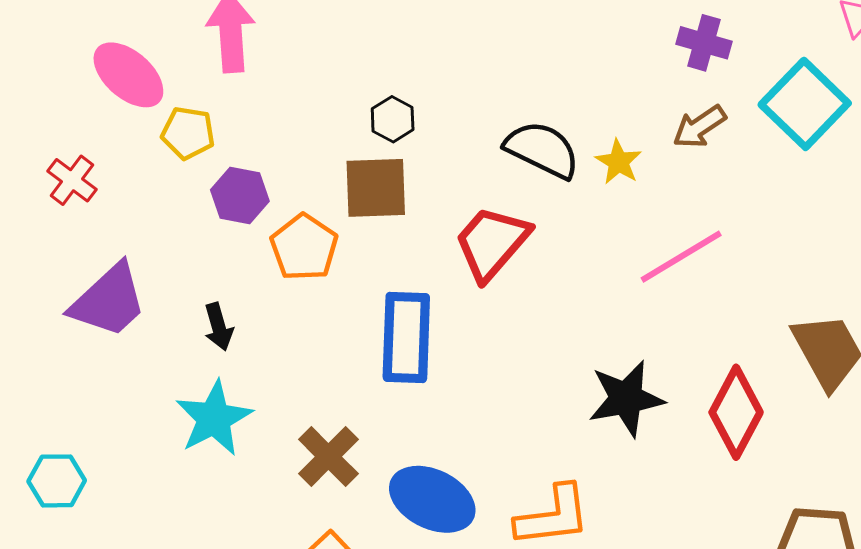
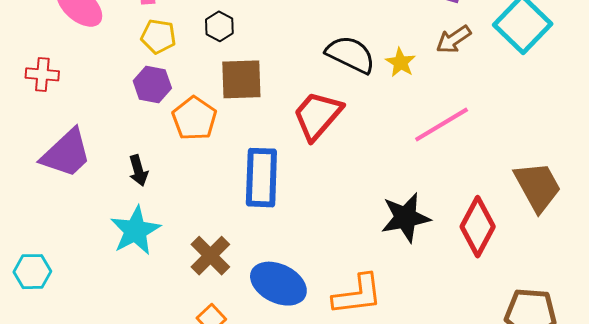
black hexagon: (393, 119) -> (219, 26), moved
yellow pentagon: (188, 133) -> (158, 36), moved
red cross: (72, 180) -> (42, 74), turned -32

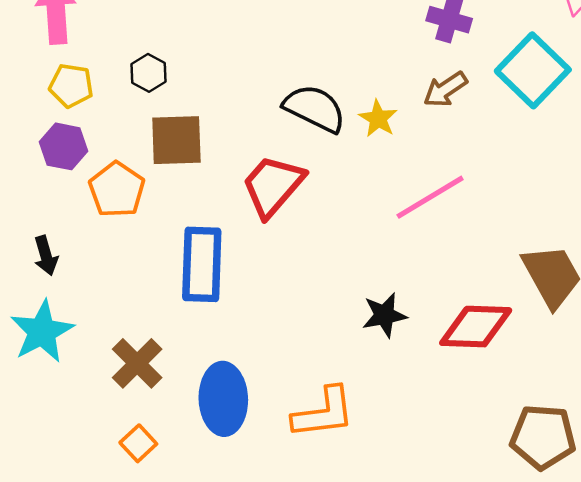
black star: (406, 218) -> (384, 315), size x0.7
red diamond: (478, 227) -> (476, 327), turned 64
blue ellipse: (278, 284) -> (223, 399), turned 62

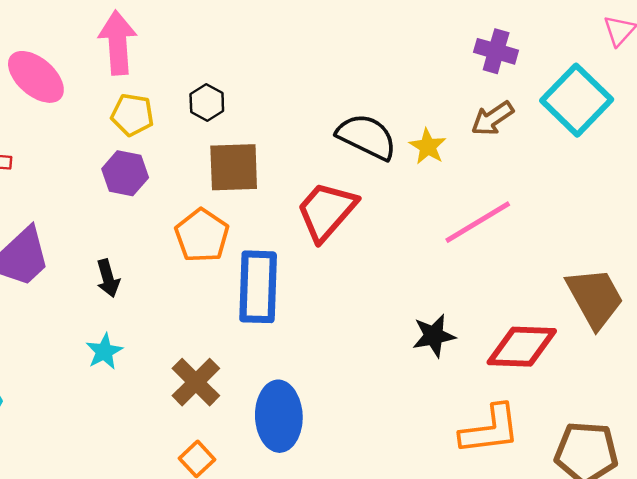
orange pentagon: (117, 190) -> (202, 236), moved
cyan star: (42, 332) -> (104, 352), size x0.6
orange L-shape: (324, 413) -> (490, 430), moved

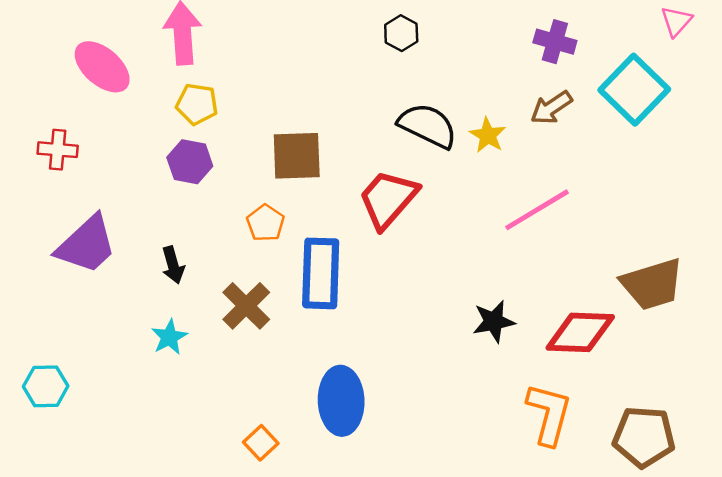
black hexagon: (207, 103) -> (401, 33), moved
orange pentagon: (202, 236) -> (265, 223), size x0.7
brown trapezoid: (595, 298) -> (652, 284), turned 102
brown cross: (196, 382) -> (246, 306), moved
orange L-shape: (490, 430) -> (549, 414), turned -68

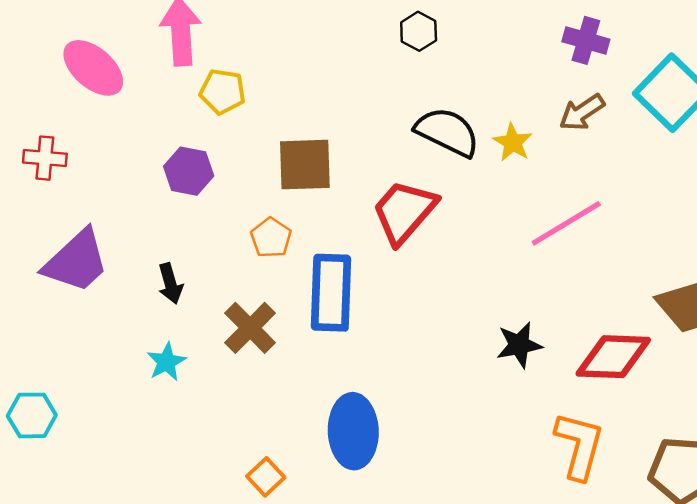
yellow pentagon: (197, 104) -> (223, 91), moved

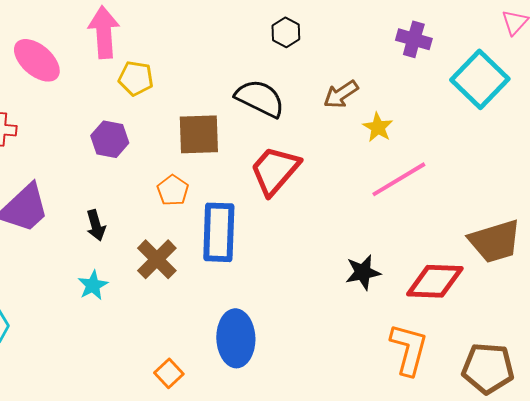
brown arrow: (582, 112) -> (341, 94), moved
black semicircle: (447, 132) -> (260, 98), moved
yellow star: (513, 142) -> (378, 127), moved

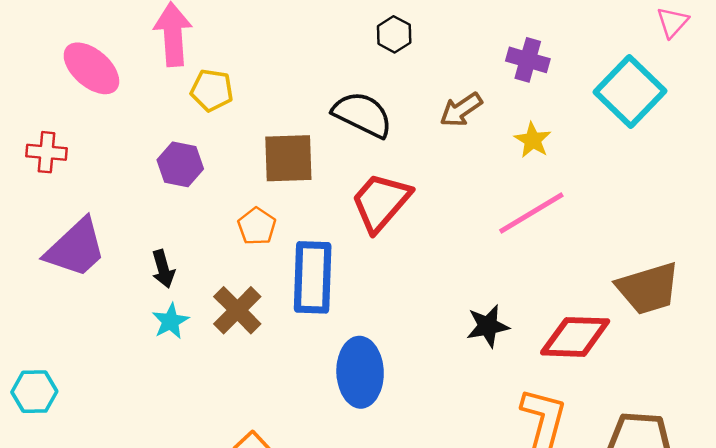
purple cross: (414, 39) -> (528, 60), moved
yellow star: (378, 127) -> (533, 140), moved
cyan star: (93, 285) -> (170, 321), moved
blue ellipse: (236, 338) -> (360, 372), moved

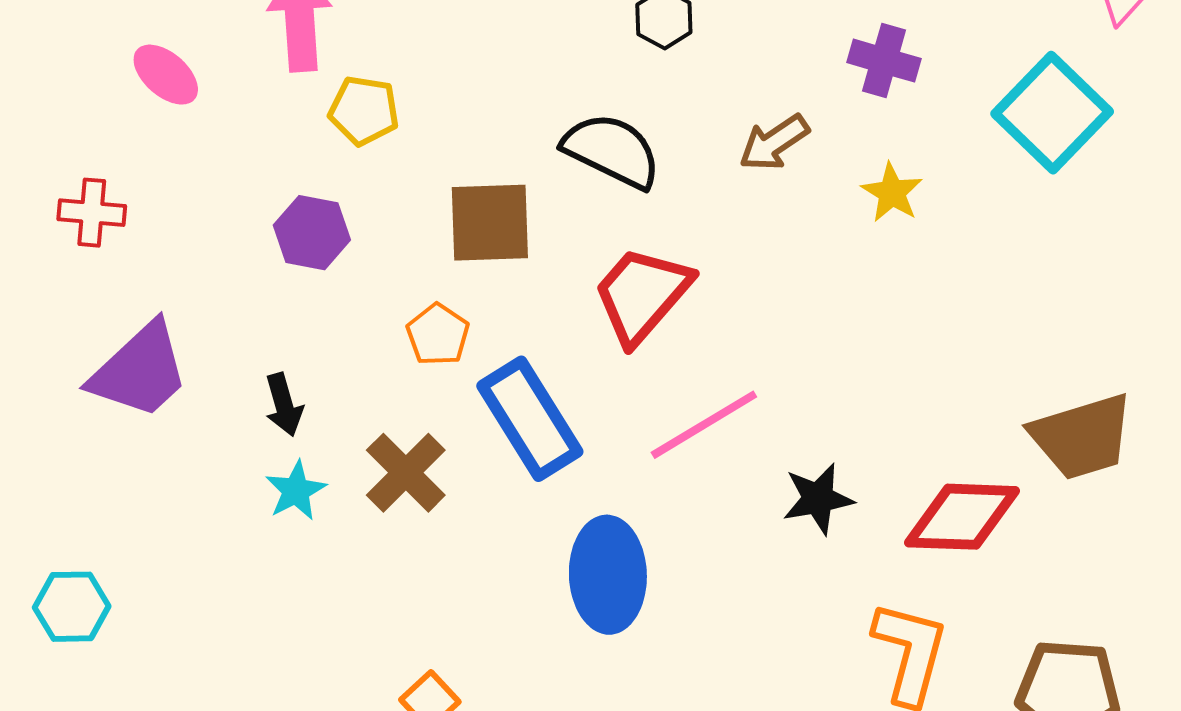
pink ellipse: (91, 68) -> (166, 75), size x0.7
pink line: (531, 213) -> (704, 425), moved
blue rectangle: (313, 277) -> (530, 419), turned -34

